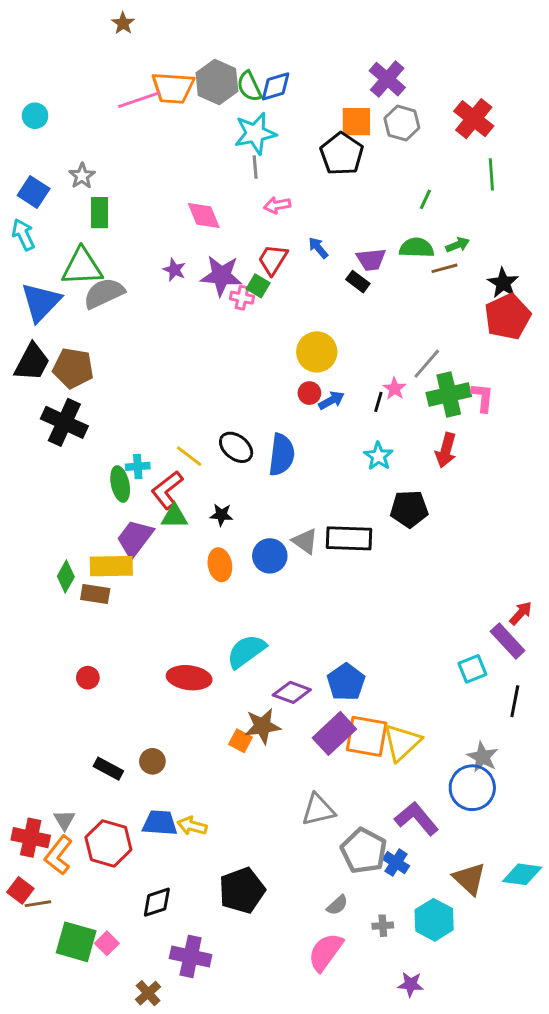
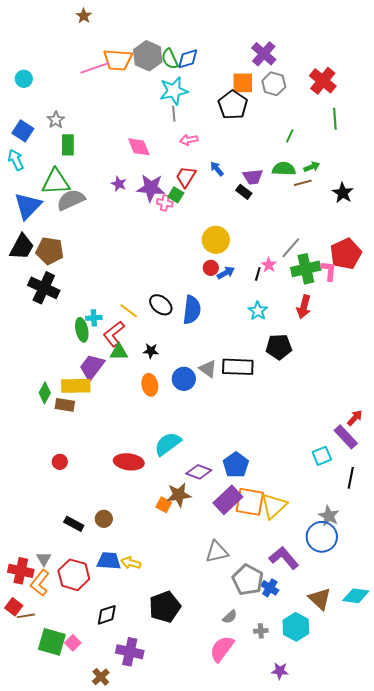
red pentagon: (508, 317) -> (346, 254), moved

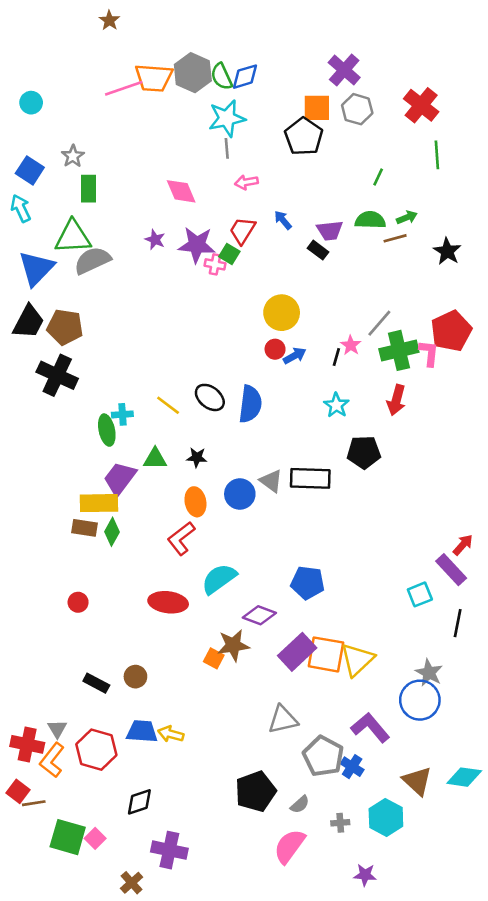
red L-shape: (114, 334) -> (181, 538), moved
green diamond: (45, 393) -> (112, 532), moved
blue pentagon: (236, 465) -> (308, 583), moved, turned -30
black pentagon: (165, 607) -> (255, 791), moved

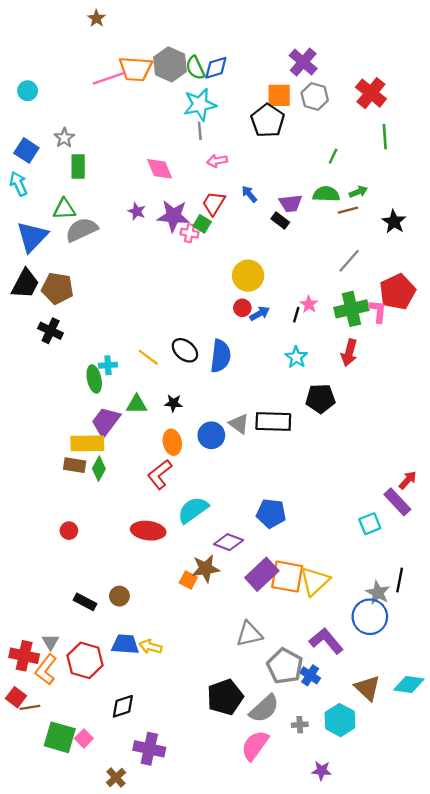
green triangle: (73, 237) -> (64, 209), size x0.7
gray line: (379, 323) -> (349, 261), moved
black cross: (57, 375) -> (51, 331), size x0.7
black line: (458, 623) -> (400, 580), moved
gray semicircle: (300, 804) -> (264, 709), size x1.8

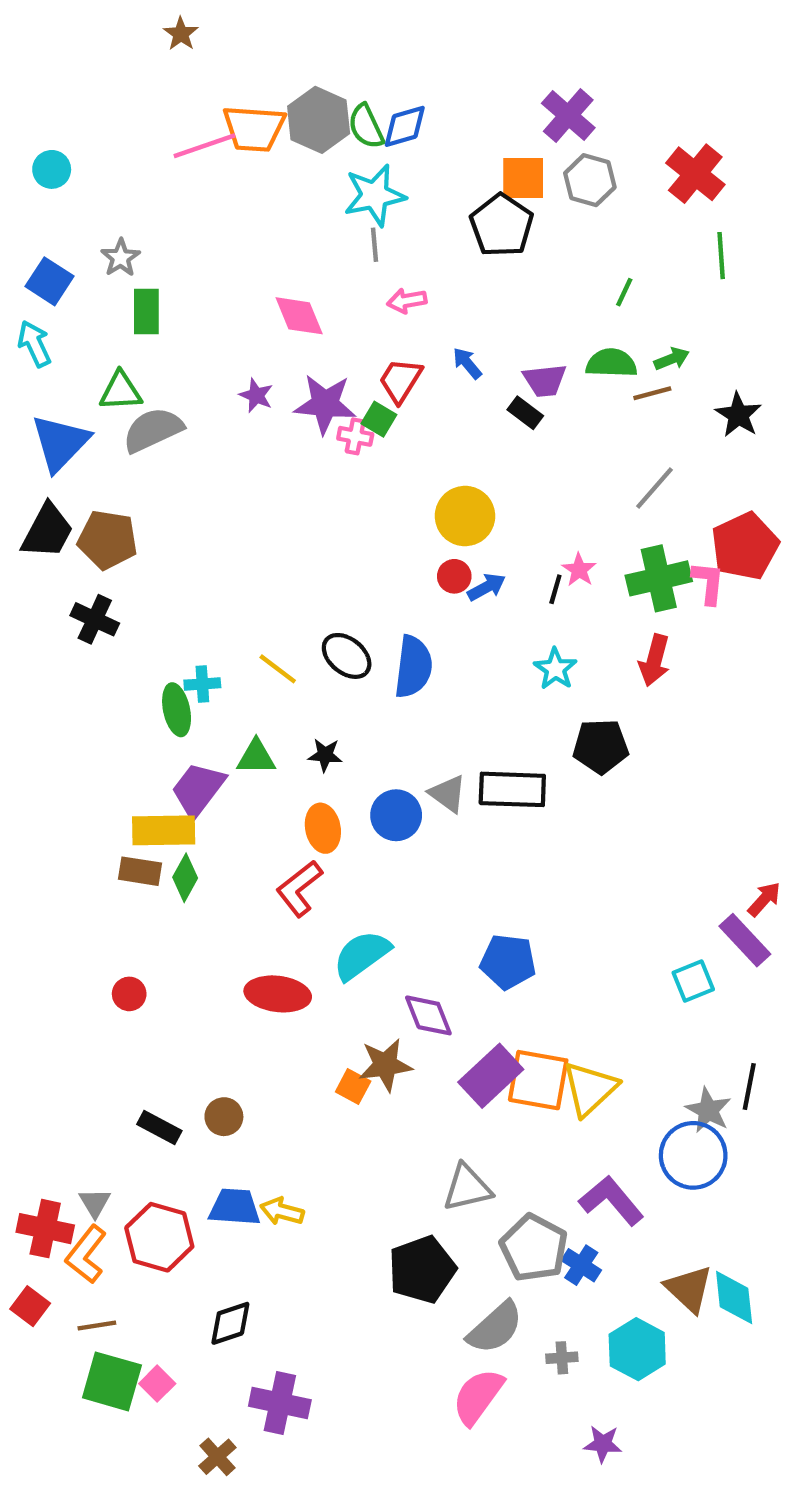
purple diamond: (229, 542) -> (428, 1015), turned 48
cyan diamond: (409, 685) -> (734, 1297), moved, turned 76
black pentagon: (225, 697) -> (422, 1269), moved
brown line: (30, 707) -> (97, 1325), moved

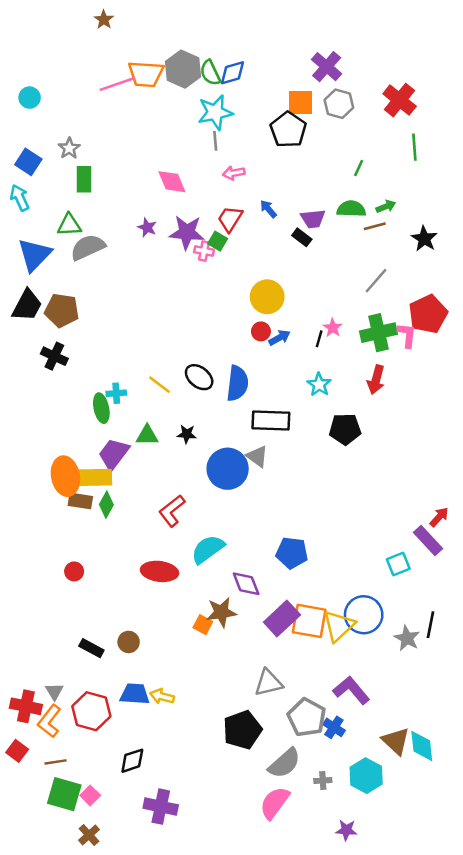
black rectangle: (512, 789) -> (271, 420), moved
blue circle: (396, 815) -> (228, 469), size x1.4
orange ellipse: (323, 828) -> (65, 476), moved, size x1.4
blue circle: (693, 1155) -> (364, 615), moved
brown cross: (217, 1457) -> (89, 835), moved

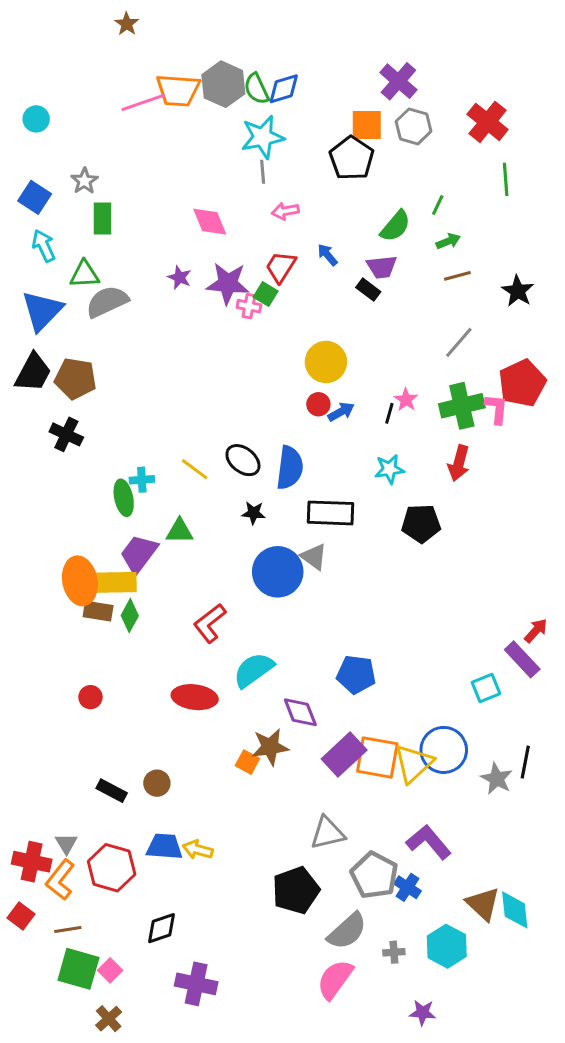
cyan arrow: (20, 198) -> (44, 246), moved
green arrow: (386, 206) -> (448, 241), moved
green semicircle: (351, 209) -> (395, 226), moved, turned 128
cyan star: (319, 385) -> (389, 469), turned 30
black star: (187, 434) -> (254, 513), moved

